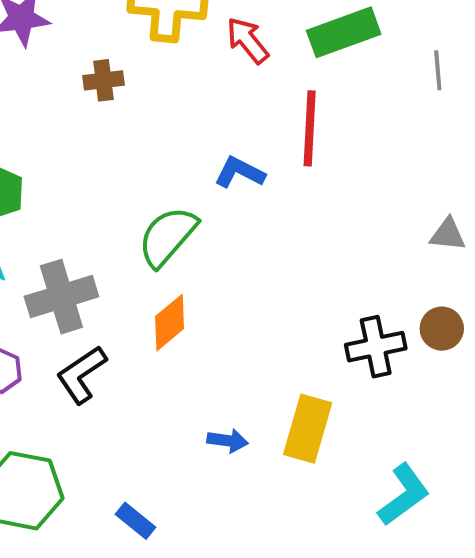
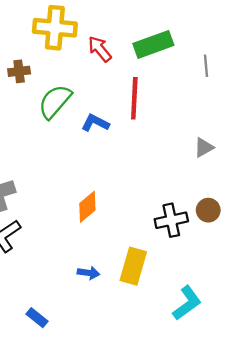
gray triangle: (448, 234) -> (204, 147), moved, turned -35
green semicircle: (168, 236) -> (55, 102), moved
orange diamond: (170, 323) -> (87, 207), moved

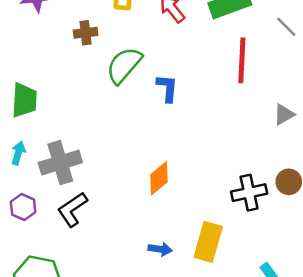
gray line: (206, 66) -> (286, 27), turned -40
red line: (134, 98) -> (242, 60), moved
blue L-shape: (95, 123) -> (167, 88), turned 68

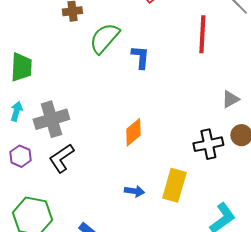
gray triangle: (284, 114) -> (230, 99), moved

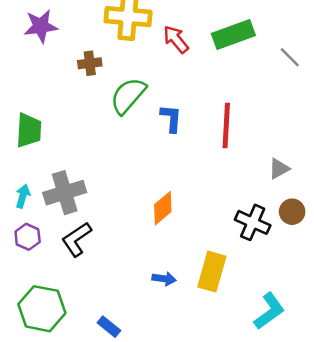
red line: (202, 34) -> (226, 126), moved
cyan arrow: (16, 111) -> (23, 196), moved
black cross: (208, 144) -> (253, 222), turned 36

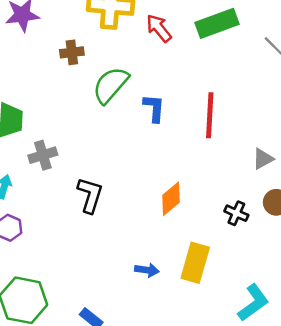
gray cross: (65, 193) -> (43, 155), moved, size x0.7
orange diamond: (163, 208) -> (171, 199), moved
black cross: (253, 222) -> (236, 213), size x0.7
black L-shape: (77, 239) -> (90, 195), moved, turned 141

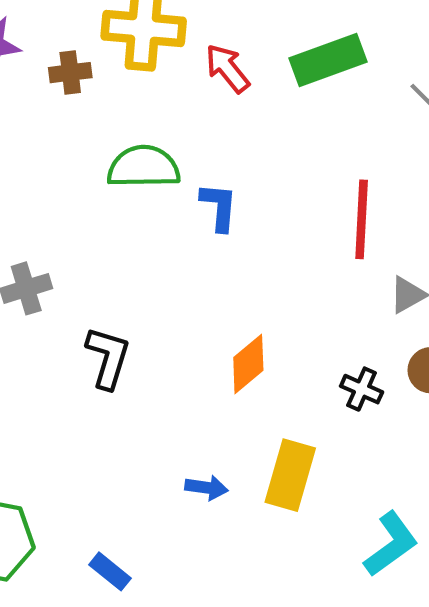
brown cross: (72, 52) -> (70, 73), moved
green semicircle: (111, 85) -> (144, 167), turned 48
red line: (210, 115) -> (362, 219), moved

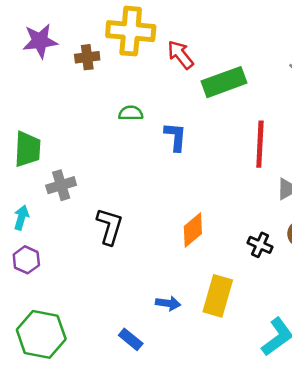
green rectangle: (328, 60) -> (224, 82), moved
green semicircle: (144, 167) -> (131, 113), size x0.6
blue rectangle: (110, 571) -> (131, 339), moved

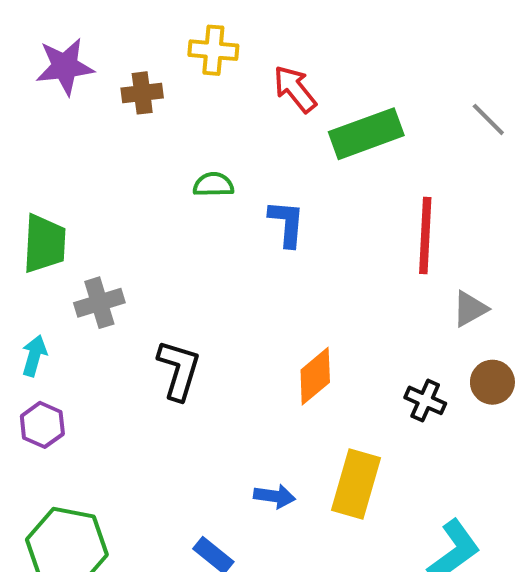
yellow cross: (131, 31) -> (213, 50), size x0.6

